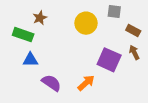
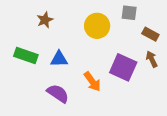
green rectangle: (23, 35) -> (26, 55), moved
blue triangle: (30, 60) -> (59, 59), moved
orange arrow: (86, 83) -> (92, 82), moved, turned 96

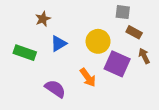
yellow circle: (97, 26) -> (98, 41), moved
brown rectangle: (150, 34) -> (134, 32), moved
blue triangle: (59, 59) -> (59, 44), moved, turned -30

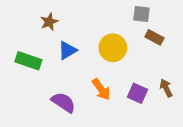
brown arrow: (144, 56) -> (166, 88), moved
purple square: (117, 64) -> (138, 93), moved, size x0.7

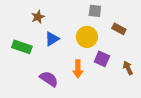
gray square: (141, 14) -> (95, 11), moved
orange arrow: (101, 89) -> (78, 69), turned 36
purple square: (138, 93) -> (102, 59), moved

